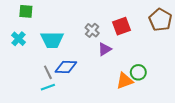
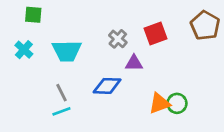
purple triangle: (105, 49) -> (134, 63), turned 32
blue diamond: (66, 67) -> (107, 86), moved
green circle: (138, 72) -> (177, 103), moved

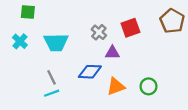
orange triangle: (159, 103) -> (116, 86), moved

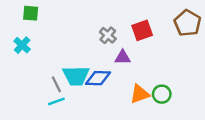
cyan trapezoid: (56, 42) -> (76, 76), moved
orange triangle: (116, 86) -> (140, 94), moved

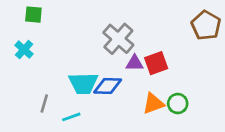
red square: (142, 30) -> (156, 63), moved
gray cross: (108, 35) -> (118, 39), size x1.6
gray line: (56, 84) -> (44, 104), moved, turned 42
cyan line: (56, 101) -> (71, 117), moved

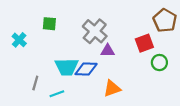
green square: (33, 15) -> (49, 24), moved
red square: (156, 63) -> (144, 43), moved
orange triangle: (153, 104) -> (112, 88), moved
green circle: (178, 104) -> (159, 63), moved

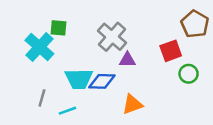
cyan cross: (19, 40) -> (39, 47), moved, size x1.6

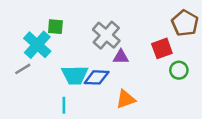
gray line: (42, 98) -> (23, 69), moved, turned 42
cyan line: (67, 111) -> (64, 105), turned -70

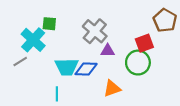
green circle: (179, 70) -> (138, 63), moved, size x1.5

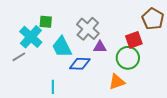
cyan trapezoid: (67, 67) -> (62, 47), moved, turned 65
orange triangle: (112, 88) -> (117, 82), moved

